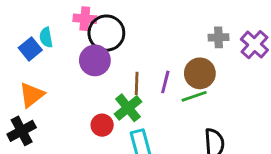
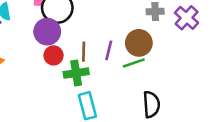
green cross: (128, 108) -> (76, 73), turned 30
red circle: (102, 125) -> (53, 55), moved

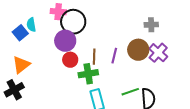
purple cross: (187, 18) -> (158, 53), moved
green line: (134, 63) -> (130, 92), moved

